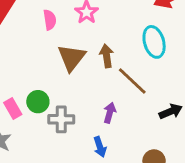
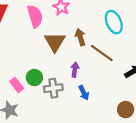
pink semicircle: (50, 20) -> (35, 16), size x1.5
purple arrow: (110, 113) -> (75, 70), moved
blue arrow: (100, 147) -> (84, 93), moved

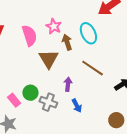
cyan ellipse: (114, 22) -> (88, 33), moved
brown arrow: (80, 37) -> (67, 42), moved
gray cross: (53, 88) -> (48, 102), turned 30

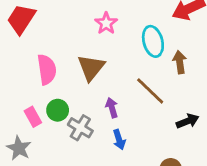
pink semicircle: (29, 36) -> (47, 69), moved
brown arrow: (67, 42) -> (180, 62), moved
purple arrow: (68, 84) -> (112, 108), turned -32

